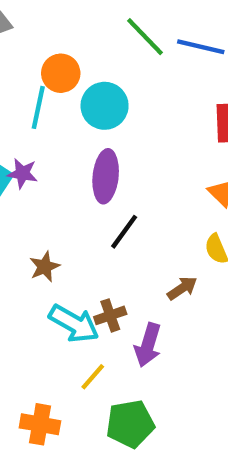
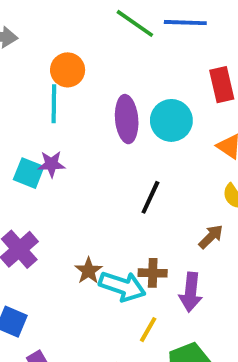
cyan circle: (105, 106) -> (171, 120), moved
purple ellipse: (106, 176) -> (127, 119), moved
brown star: (45, 267) -> (88, 271), moved
brown cross: (110, 315) -> (153, 273), turned 32

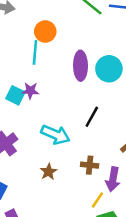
brown star: (88, 271) -> (49, 172), moved
cyan arrow: (122, 286) -> (55, 135), moved
yellow line: (148, 330) -> (98, 200), moved

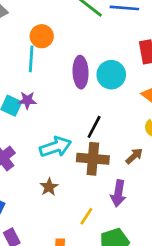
cyan arrow: (55, 135) -> (55, 147), turned -40
brown cross: (90, 165) -> (93, 159), moved, size x1.6
yellow line: (98, 200) -> (86, 216), moved

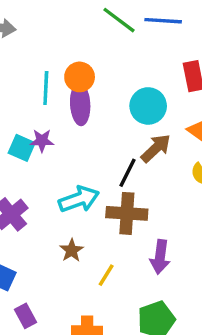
orange circle: (42, 36) -> (80, 77), moved
purple ellipse: (81, 72) -> (80, 104), moved
brown arrow: (134, 156) -> (156, 148), moved, size x1.4
yellow line: (86, 216) -> (106, 275), moved

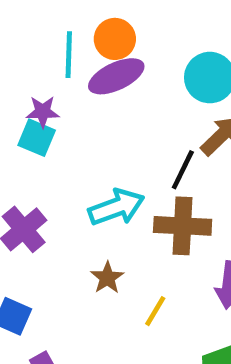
purple ellipse: (80, 104) -> (116, 76), turned 69
purple star: (42, 141) -> (43, 112), moved

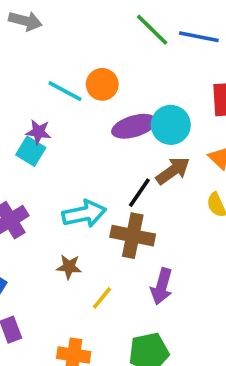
cyan line: (69, 55) -> (65, 91), turned -72
purple ellipse: (116, 76) -> (134, 126), moved
brown star: (107, 278) -> (69, 267), turned 30

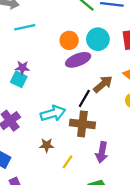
orange circle: (102, 84) -> (69, 40), moved
cyan line: (65, 91) -> (25, 27), moved, turned -36
cyan circle: (171, 125) -> (98, 39), moved

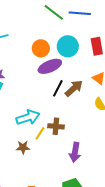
black line: (84, 98) -> (58, 88), moved
brown cross: (82, 124) -> (56, 126), size x0.7
yellow line: (67, 162) -> (40, 133), moved

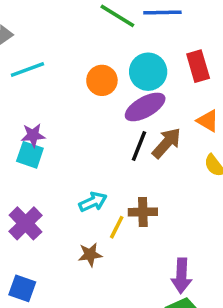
purple ellipse: (50, 66) -> (145, 107), moved
cyan arrow: (28, 117) -> (93, 202), size x0.7
purple arrow: (75, 152) -> (181, 276), moved

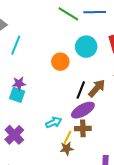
cyan line: (27, 70) -> (16, 45), turned -48
orange circle: (102, 80) -> (60, 62), moved
purple ellipse: (145, 107) -> (83, 110), moved
brown star: (90, 255) -> (67, 149), moved

